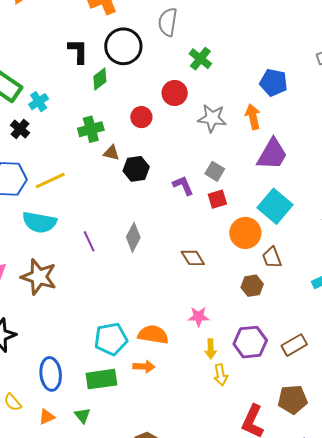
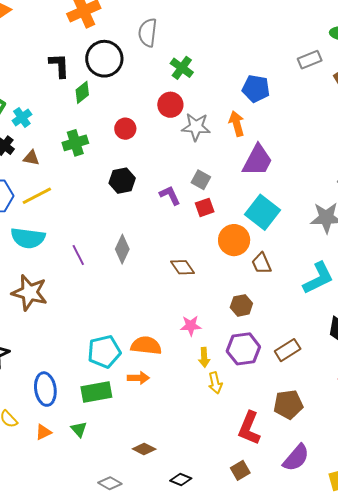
red circle: (175, 93) -> (170, 105), moved
brown triangle: (111, 153) -> (31, 158), moved
brown hexagon: (252, 286) -> (241, 305), moved

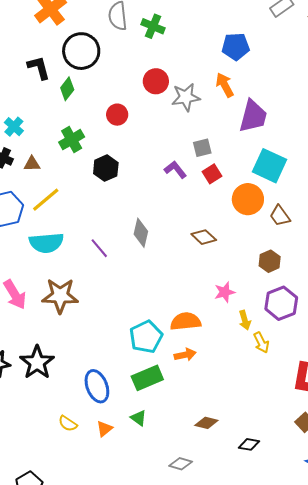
green cross: (182, 68) -> (153, 26), moved
gray square: (201, 180) -> (202, 148), turned -30
black hexagon: (122, 181) -> (106, 168), moved

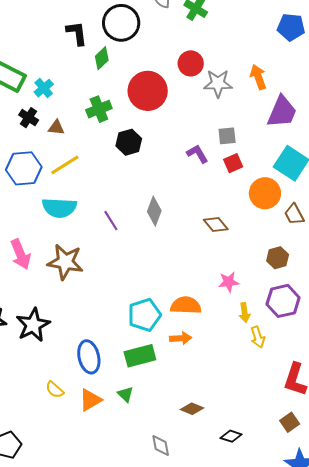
blue pentagon: (236, 47) -> (291, 27), moved
red circle: (117, 115) -> (148, 91), size x1.8
orange triangle: (104, 429) -> (90, 400), size x1.4
gray diamond: (181, 464) -> (161, 446), turned 55

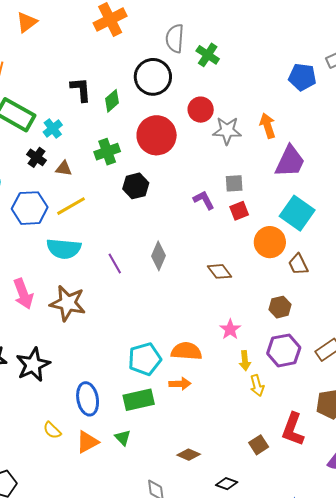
black circle: (121, 23) -> (153, 77), moved
black L-shape: (77, 33) -> (81, 89), moved
pink star: (229, 282) -> (230, 329), turned -30
brown square: (290, 422) -> (259, 445), moved

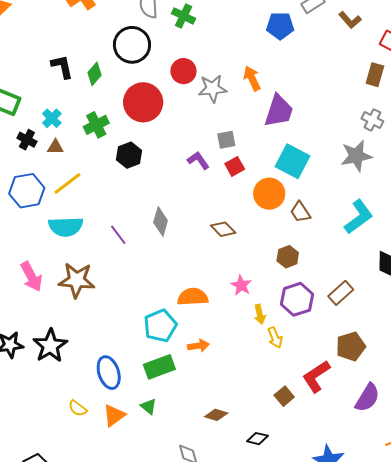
cyan cross: (53, 129) -> (52, 118), moved
orange semicircle: (186, 351) -> (193, 297), moved
red L-shape: (293, 429) -> (316, 376), turned 44

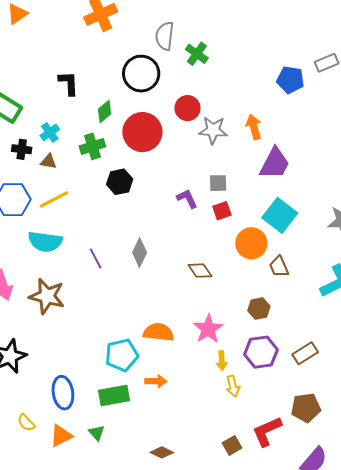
green diamond: (95, 74) -> (105, 112), moved
black cross: (27, 140) -> (22, 149), turned -30
pink star: (241, 285) -> (208, 329), size x1.4

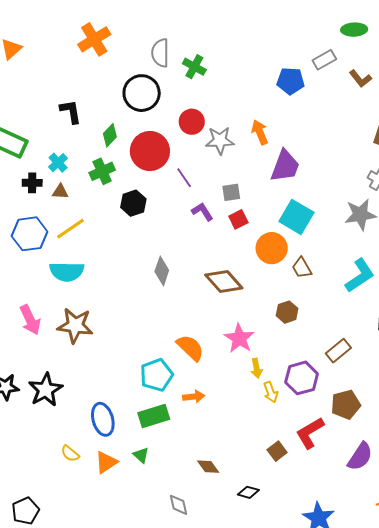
purple line: (96, 259) -> (184, 178), moved
brown diamond: (200, 271) -> (224, 281), size x1.5
orange semicircle: (159, 332) -> (190, 348), turned 44
purple hexagon: (261, 352) -> (302, 378), moved
brown diamond: (162, 452) -> (208, 467), turned 35

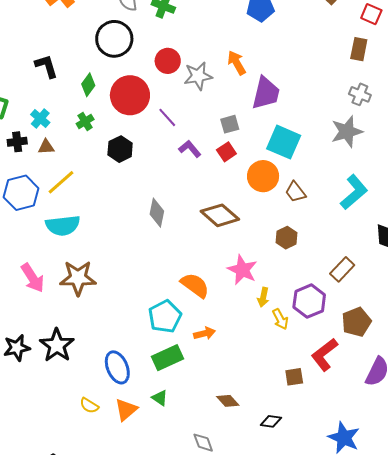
green cross: (102, 171) -> (85, 121), size x0.7
gray square: (231, 192) -> (230, 124), moved
yellow arrow: (256, 368) -> (263, 297), turned 30
brown square: (277, 451) -> (294, 377), turned 36

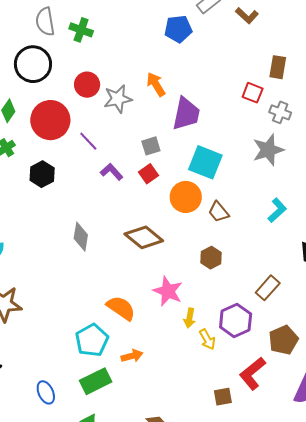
red square: (371, 14) -> (253, 93), moved
cyan L-shape: (354, 192) -> (277, 210), size x0.7
blue ellipse: (117, 367) -> (46, 392), size x0.7

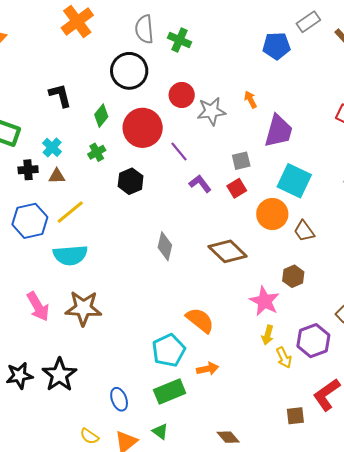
orange arrow: (156, 84) -> (250, 100), size x0.7
pink star: (168, 291) -> (264, 301), moved

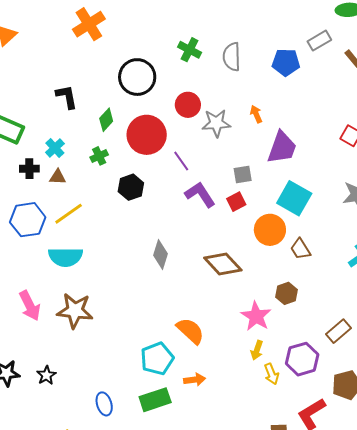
gray semicircle: (144, 29) -> (232, 57), moved
purple L-shape: (200, 184) -> (200, 195), size x1.4
black star: (59, 375) -> (46, 375), size x0.6

